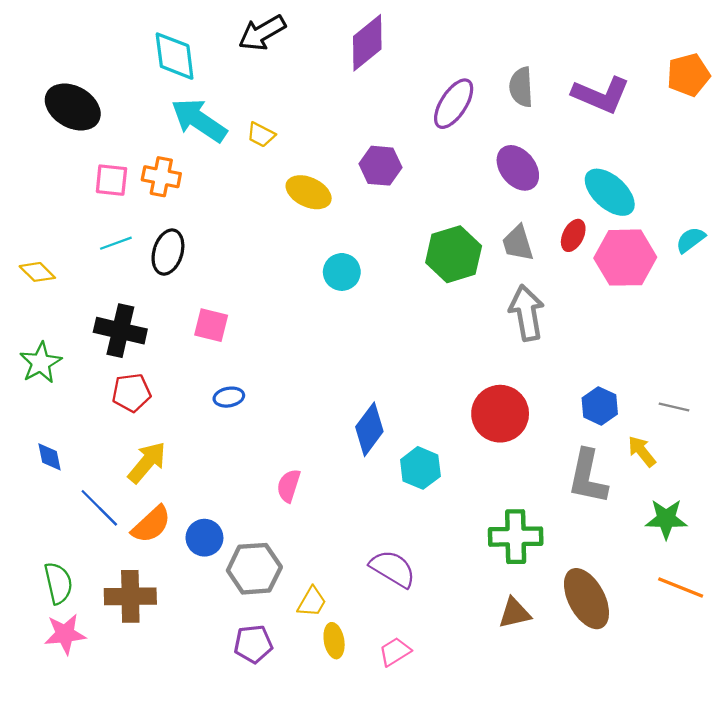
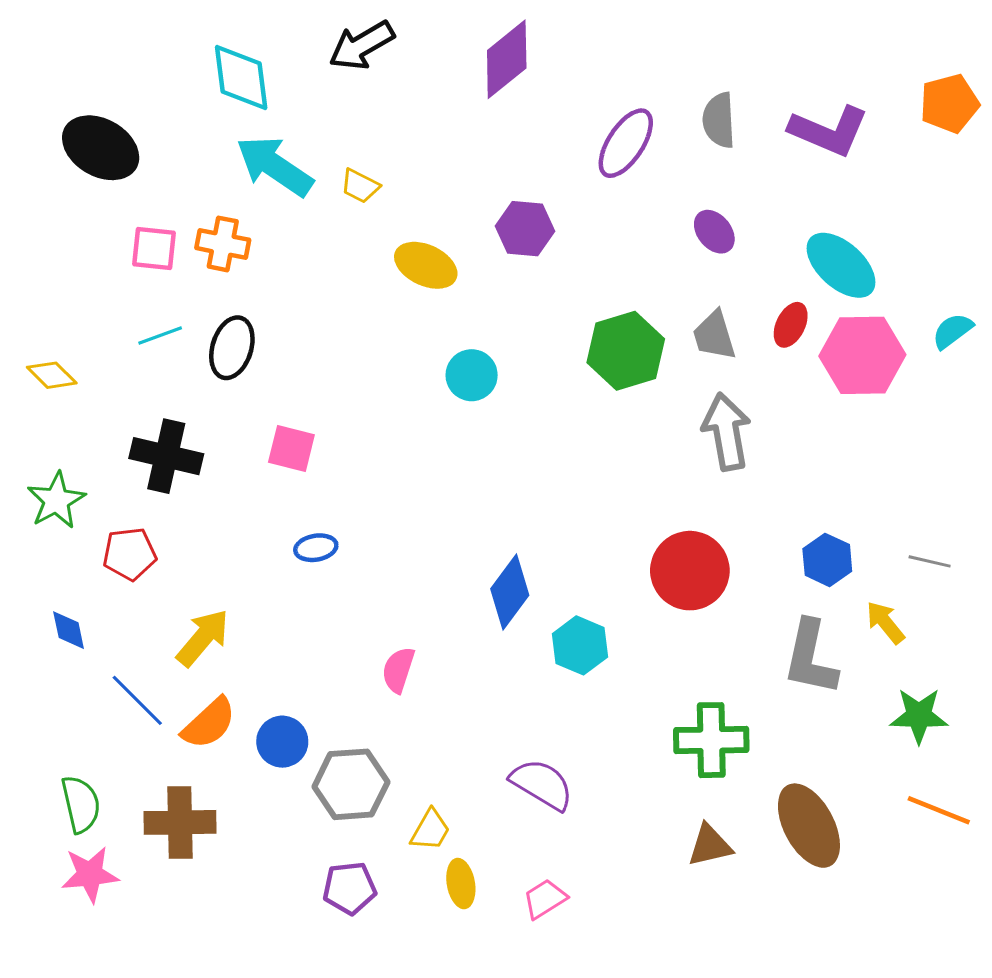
purple ellipse: (518, 168) -> (714, 232), size x0.7
red pentagon: (131, 393) -> (130, 554), moved

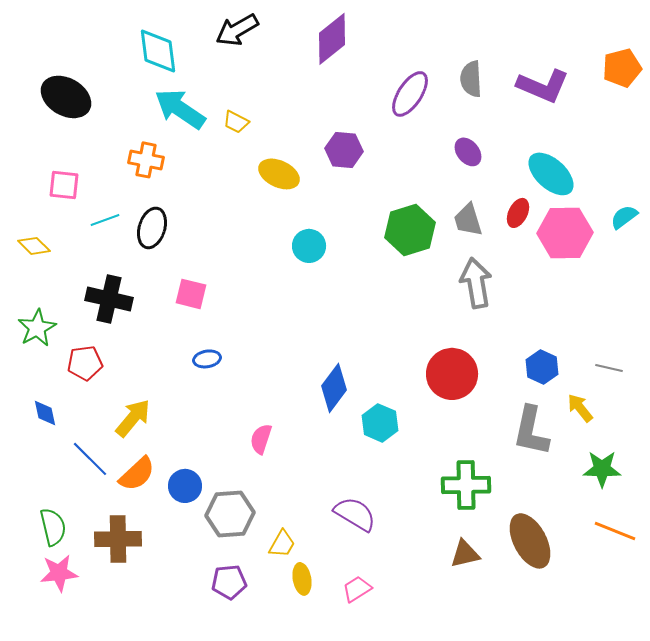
pink square: (154, 248) -> (64, 185), moved

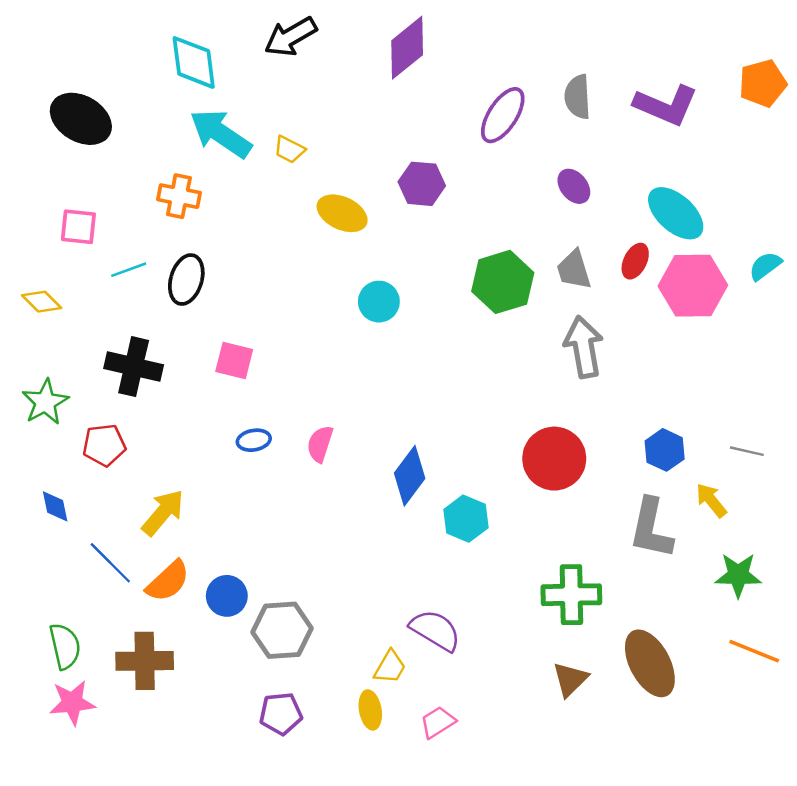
pink semicircle: (261, 439) -> (320, 444), moved
yellow trapezoid: (282, 544) -> (390, 667), moved
brown triangle: (465, 554) -> (570, 679), turned -32

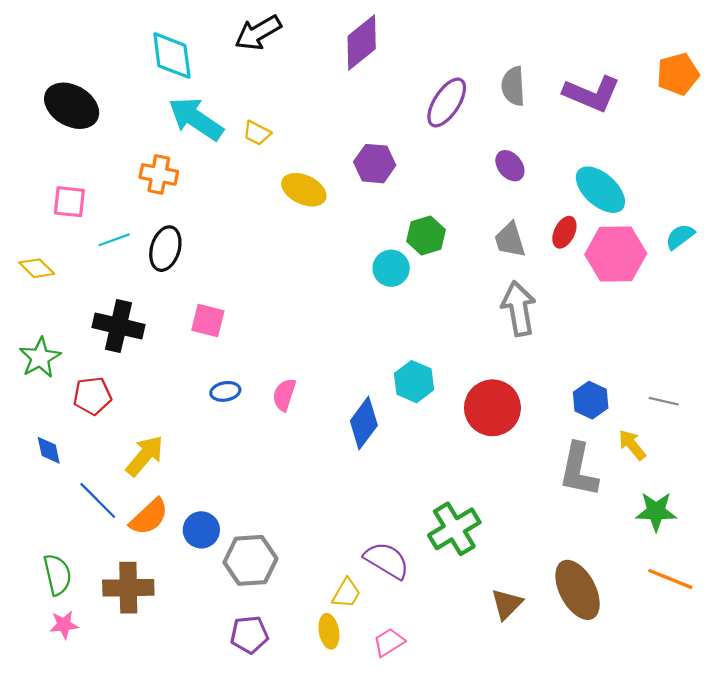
green hexagon: (503, 282) -> (426, 235), moved, size x0.7
cyan circle: (379, 302) -> (391, 268), moved
cyan hexagon: (466, 519) -> (414, 382), moved
green cross: (571, 595) -> (454, 529), moved, turned -30
pink star: (72, 703) -> (64, 625), size x0.7

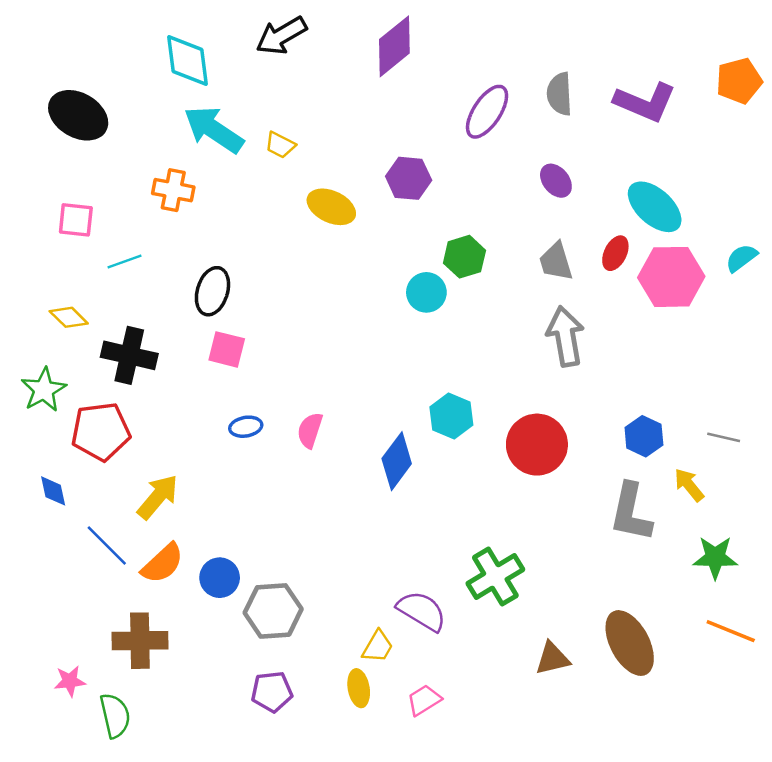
black ellipse: (165, 249) -> (212, 291), moved
yellow diamond: (37, 268) -> (69, 317), moved
red pentagon: (92, 396) -> (101, 431), size x1.4
green semicircle: (57, 575) -> (115, 716), moved
brown triangle: (507, 604) -> (552, 658), turned 32

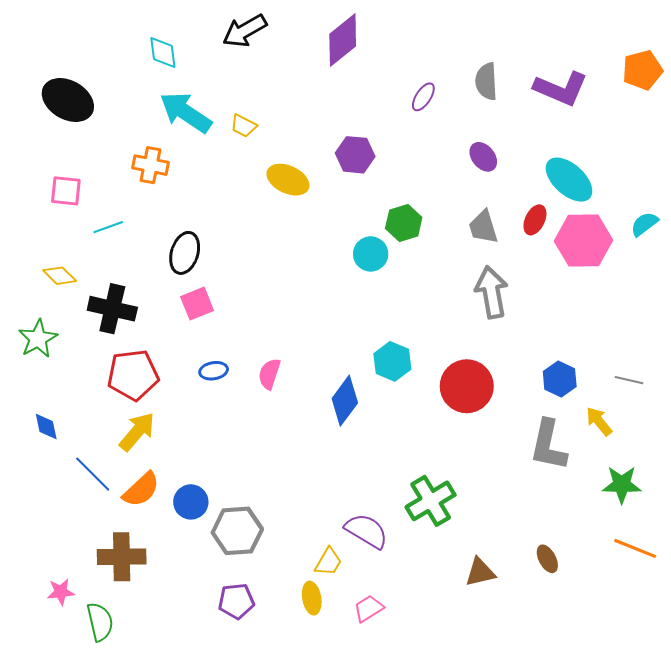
cyan diamond: (188, 61) -> (163, 52), size x0.7
purple ellipse: (487, 112) -> (423, 97), size x0.6
pink square: (227, 349) -> (197, 304), turned -36
red pentagon: (101, 431) -> (133, 375), moved
brown ellipse: (630, 643) -> (547, 559), size x0.5

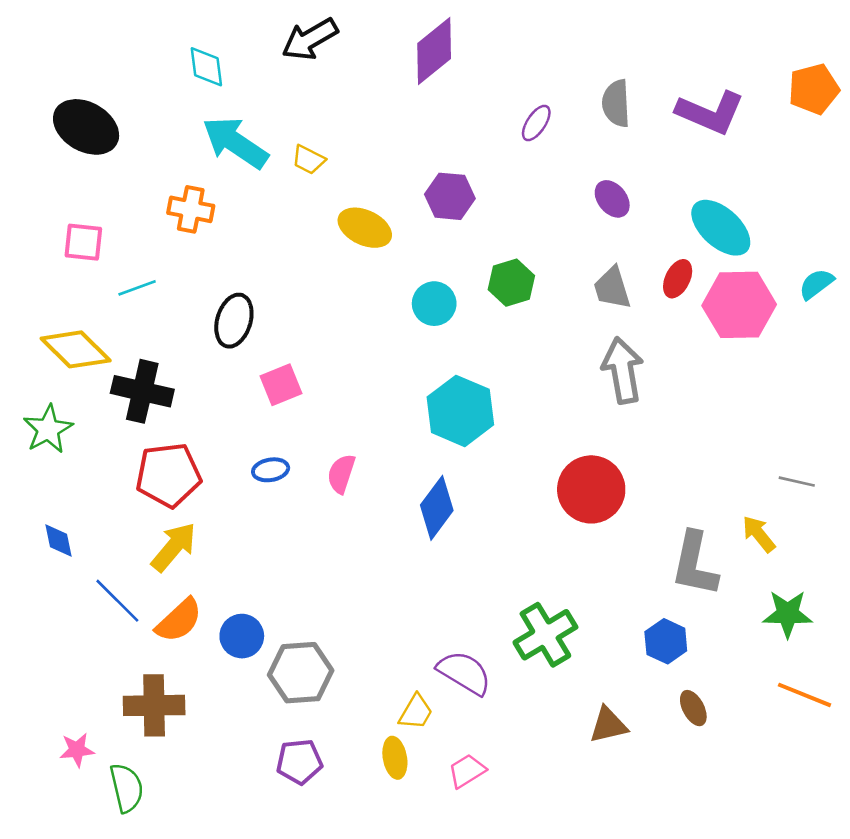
cyan circle: (371, 254) -> (434, 304), moved
yellow diamond: (60, 276) -> (76, 349), size x1.6
pink square: (197, 304) -> (281, 385), moved
cyan hexagon: (392, 361) -> (460, 411), moved, size x1.4
blue hexagon: (560, 379) -> (666, 641), moved

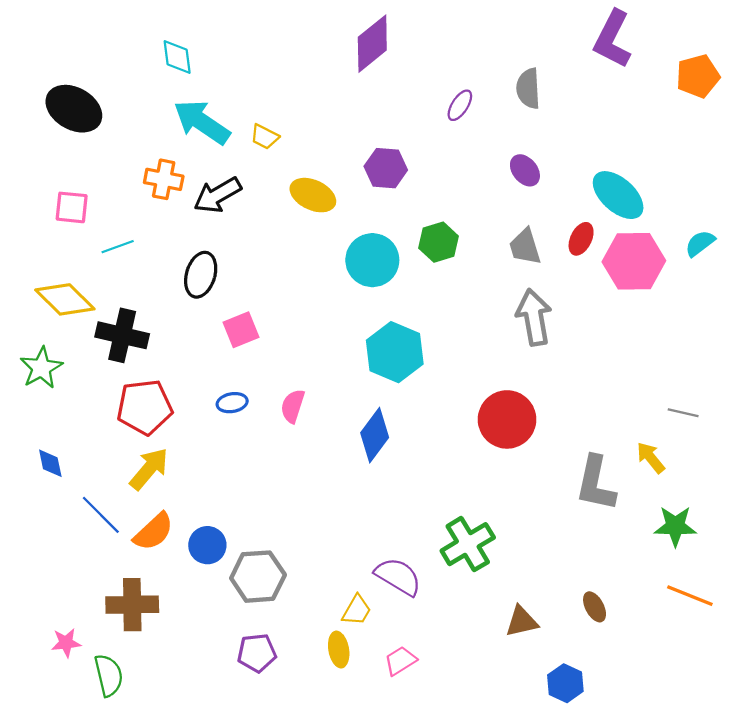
black arrow: (310, 39) -> (218, 195), moved
purple L-shape: (710, 113) -> (612, 39), moved, turned 94
cyan circle: (434, 304) -> (372, 260), size x1.4
blue hexagon: (666, 641) -> (565, 683), moved

